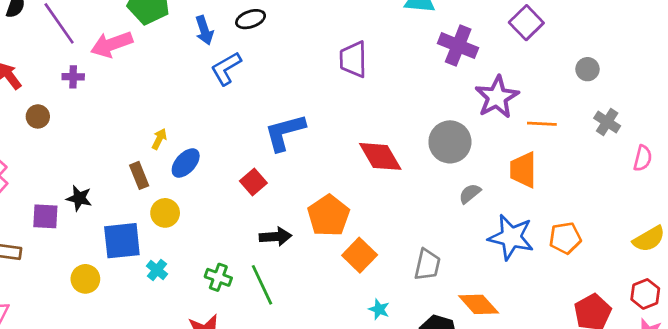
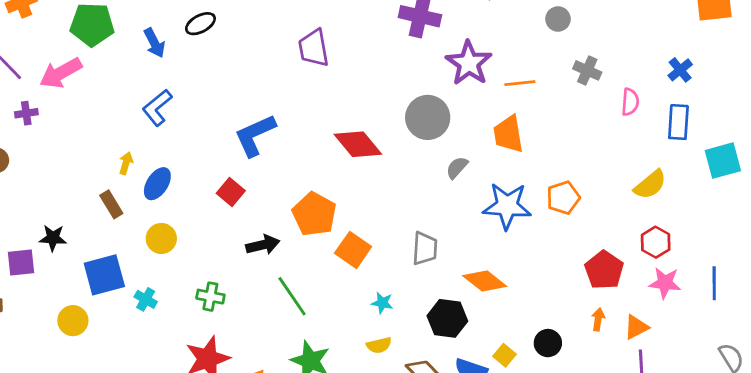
blue L-shape: (226, 68) -> (157, 108), moved
yellow circle: (165, 213) -> (161, 238), moved
green line: (262, 285) -> (292, 296), moved

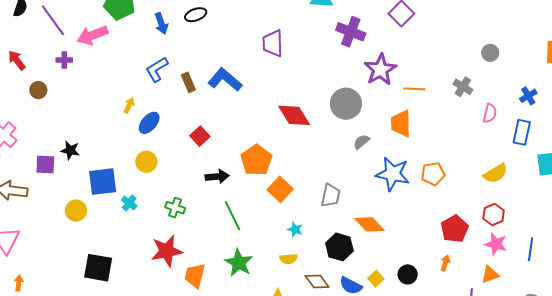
gray circle: (558, 19) -> (490, 53), moved
blue L-shape: (255, 135) -> (225, 80), moved, turned 56
brown rectangle: (111, 204) -> (188, 82), moved
orange triangle: (636, 327) -> (490, 275), moved

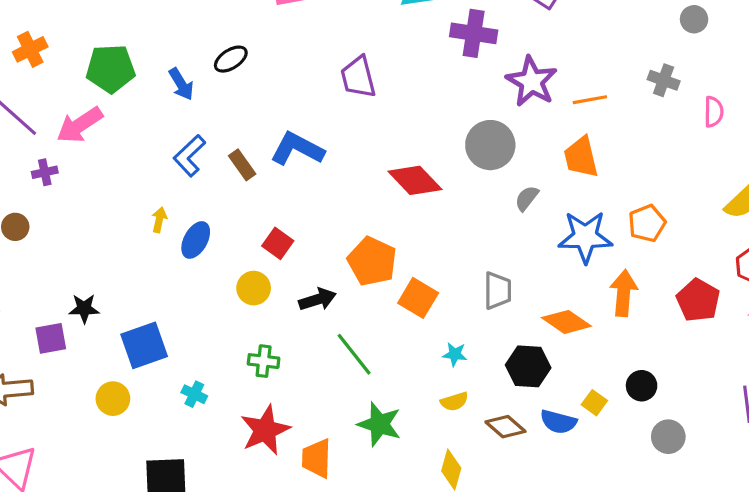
yellow circle: (146, 162) -> (254, 288), moved
cyan cross: (129, 203) -> (194, 394), moved
orange arrow: (445, 263) -> (624, 293), moved, size x1.8

